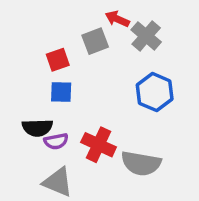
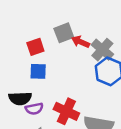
red arrow: (117, 19) -> (81, 42), moved
gray cross: (146, 36) -> (102, 50), moved

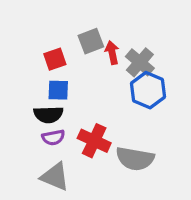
red arrow: (81, 42) -> (112, 53), turned 54
black semicircle: (20, 98) -> (48, 115), moved

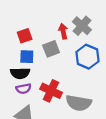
gray square: (91, 41) -> (51, 49), moved
gray cross: (140, 62) -> (82, 26), moved

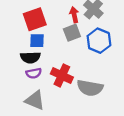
red square: (25, 36) -> (35, 19), size x1.5
gray square: (51, 49) -> (72, 33), moved

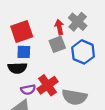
purple semicircle: (34, 73) -> (28, 90), moved
red cross: (62, 75) -> (48, 85), turned 30

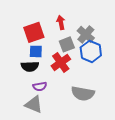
gray cross: (78, 22) -> (86, 34), moved
red arrow: (59, 27) -> (61, 22), moved
red cross: (48, 85) -> (61, 62), moved

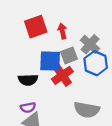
red square: (34, 32) -> (36, 27), moved
blue square: (36, 51) -> (50, 61), moved, size x1.5
purple semicircle: (40, 86) -> (28, 108), moved

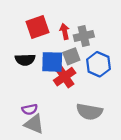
gray cross: (90, 44) -> (84, 36), moved, turned 36
black semicircle: (28, 80) -> (25, 60), moved

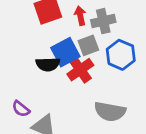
black semicircle: (25, 60) -> (48, 64), moved
blue square: (52, 62) -> (65, 52), turned -30
purple semicircle: (30, 109) -> (21, 109), moved, turned 49

